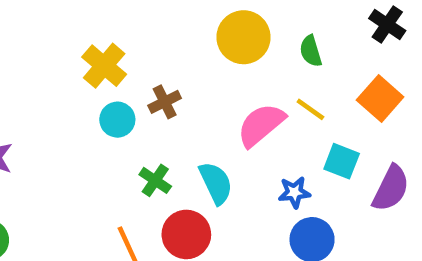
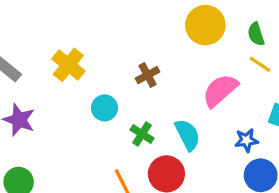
yellow cross: (104, 66) -> (68, 65), moved
yellow line: (310, 109) -> (260, 64), moved
cyan circle: (117, 120) -> (105, 108), moved

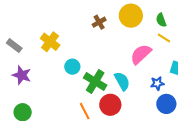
brown cross: (148, 75) -> (99, 22), moved
green cross: (142, 134) -> (95, 82), size x1.6

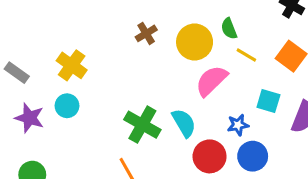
yellow circle: (131, 16) -> (195, 42), moved
green semicircle: (161, 20) -> (229, 29), moved
cyan circle: (72, 67) -> (67, 106), moved
red circle: (110, 105) -> (210, 156), moved

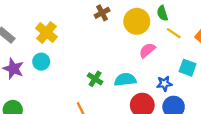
pink semicircle: (211, 81) -> (147, 50), size x0.7
cyan semicircle: (184, 123) -> (125, 80), turned -70
green cross: (142, 125) -> (95, 79), size x0.6

